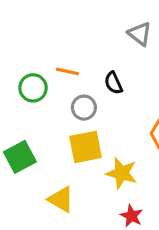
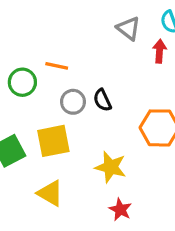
black semicircle: (113, 83) -> (102, 100), moved
yellow square: (86, 147) -> (53, 141), moved

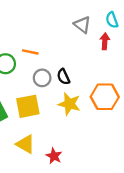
yellow star: (111, 167) -> (69, 104), moved
red star: (120, 210) -> (54, 156), moved

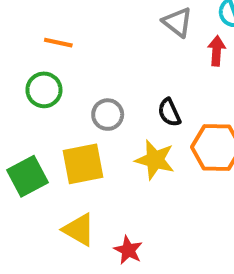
orange line: (30, 52) -> (58, 43), moved
black semicircle: (63, 77) -> (169, 113), moved

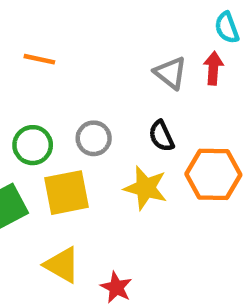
gray triangle: (178, 22) -> (170, 73), moved
green circle: (44, 90) -> (33, 145), moved

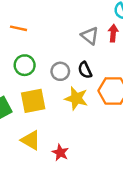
gray circle: (94, 138) -> (60, 71), moved
green circle: (33, 145) -> (25, 65), moved

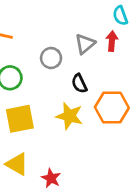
gray triangle: (90, 36) -> (85, 44), turned 42
gray circle: (60, 71) -> (51, 58), moved

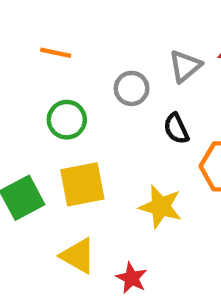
yellow star: (69, 116) -> (161, 207), moved

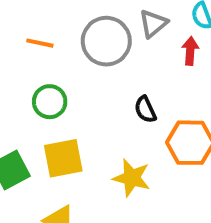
gray triangle: (185, 66) -> (153, 24), moved
gray circle: (132, 88) -> (106, 41), moved, size x1.6

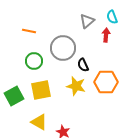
gray circle: (106, 41) -> (63, 48), moved
yellow star: (132, 178) -> (76, 86), moved

